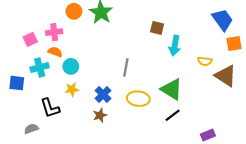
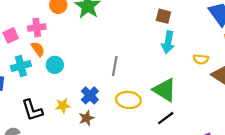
brown square: (157, 28) -> (163, 16), moved
orange semicircle: (55, 52) -> (38, 49), turned 32
yellow star: (72, 89) -> (63, 106), moved

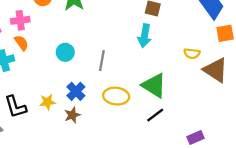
cyan arrow: (168, 42) -> (145, 36), moved
cyan circle: (55, 65) -> (65, 52), moved

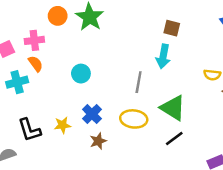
gray line: (102, 61) -> (139, 82), moved
brown star: (72, 115) -> (98, 141), moved

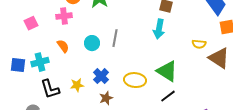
pink cross: (34, 40) -> (64, 16), moved
orange semicircle: (36, 64) -> (63, 46), moved
cyan cross: (17, 82) -> (40, 62), moved
gray line: (139, 82) -> (115, 38), moved

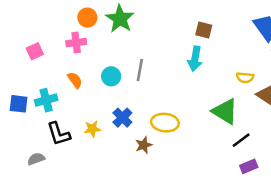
green triangle: (167, 71) -> (225, 111), moved
black line: (168, 96) -> (241, 140), moved
brown star: (106, 98) -> (144, 145), moved

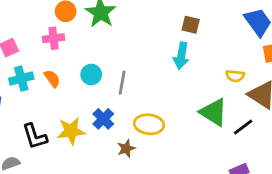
gray line: (140, 70) -> (122, 83), moved
cyan cross: (46, 100) -> (21, 79), moved
yellow star: (92, 129) -> (71, 131), size x1.5
black line: (241, 140) -> (243, 127), moved

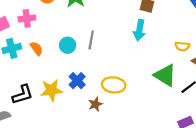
pink cross: (54, 38) -> (27, 18), moved
gray line: (122, 83) -> (91, 40), moved
black L-shape: (35, 136) -> (23, 95), turned -90

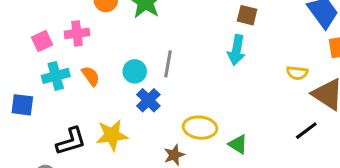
green triangle: (165, 75) -> (238, 144), moved, size x0.6
blue cross: (77, 81) -> (148, 100), moved

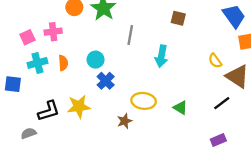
cyan arrow: (236, 50) -> (161, 56), moved
gray line: (168, 64) -> (130, 35), moved
yellow semicircle: (297, 73) -> (215, 61), turned 48
orange semicircle: (91, 76) -> (63, 63), turned 32
green triangle: (238, 144) -> (180, 108), moved

